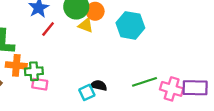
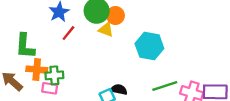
cyan hexagon: (130, 25) -> (149, 46), moved
pink rectangle: (40, 84) -> (50, 88), moved

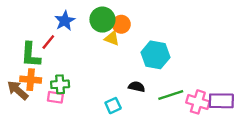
red line: (68, 33) -> (48, 42), moved
orange cross: (37, 70) -> (31, 80), moved
black semicircle: (119, 89) -> (137, 87), moved

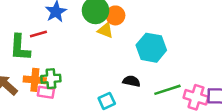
red line: (48, 42) -> (38, 34), turned 35
orange cross: (31, 80) -> (35, 80), moved

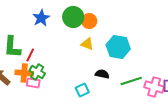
yellow triangle: (105, 30) -> (87, 44), moved
red line: (38, 34) -> (30, 55), moved, turned -48
green cross: (51, 79) -> (37, 72), turned 35

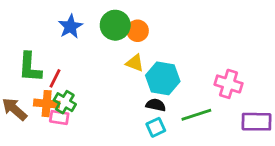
cyan hexagon: (118, 47) -> (163, 78), moved
pink cross: (154, 87) -> (229, 84), moved
cyan square: (82, 90) -> (156, 127), moved

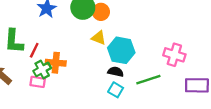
green cross: (65, 102) -> (42, 69), turned 30
orange cross: (47, 104) -> (56, 63), moved
cyan square: (156, 127) -> (116, 90), turned -35

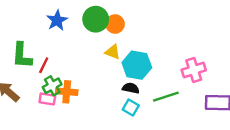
pink cross: (174, 55) -> (194, 70), turned -35
orange cross: (56, 63) -> (67, 92), moved

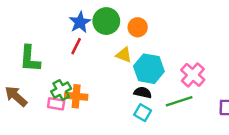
blue star: (57, 20) -> (80, 22), moved
orange circle: (115, 24) -> (138, 27), moved
red line: (44, 65) -> (76, 46), moved
pink cross: (194, 70) -> (193, 75), moved, turned -30

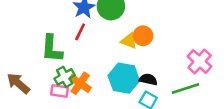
orange circle: (138, 27) -> (143, 36), moved
green L-shape: (30, 59) -> (52, 49), moved
cyan hexagon: (149, 69) -> (124, 78), moved
orange cross: (76, 96) -> (80, 83), turned 30

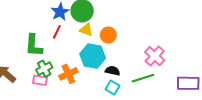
yellow triangle: (129, 41) -> (86, 30), moved
cyan hexagon: (124, 78) -> (93, 56), moved
orange cross: (80, 83) -> (68, 74), moved, turned 30

